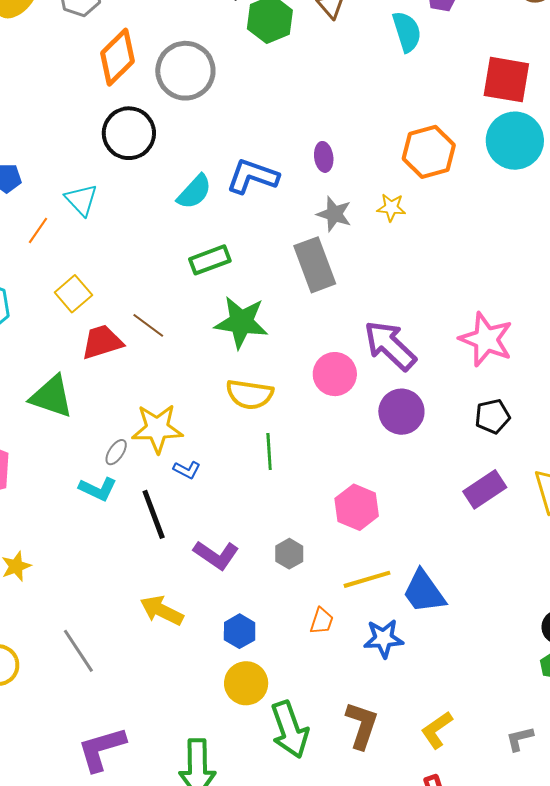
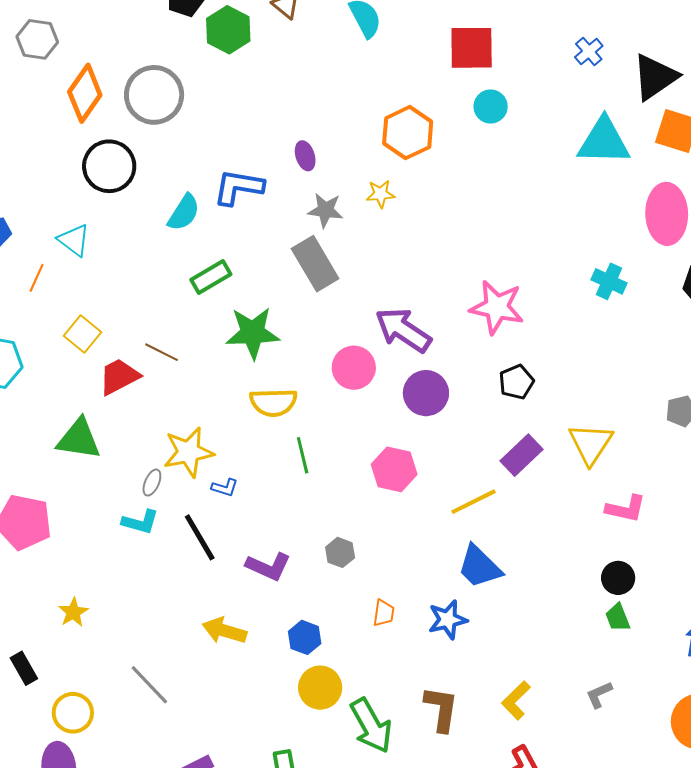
cyan circle: (515, 141) -> (491, 106), size x0.6
pink hexagon: (357, 507) -> (394, 469), moved
yellow line: (367, 579) -> (474, 502), moved

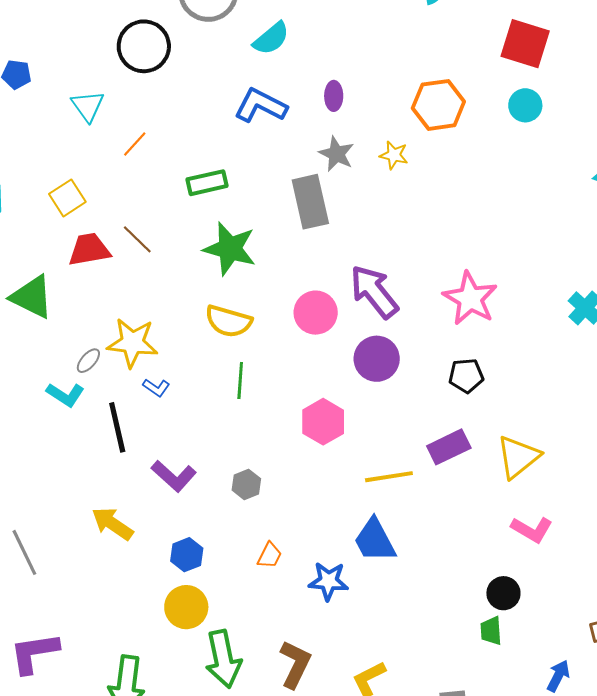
cyan semicircle: (184, 213) -> (271, 38), moved
orange line: (37, 278) -> (135, 144), moved

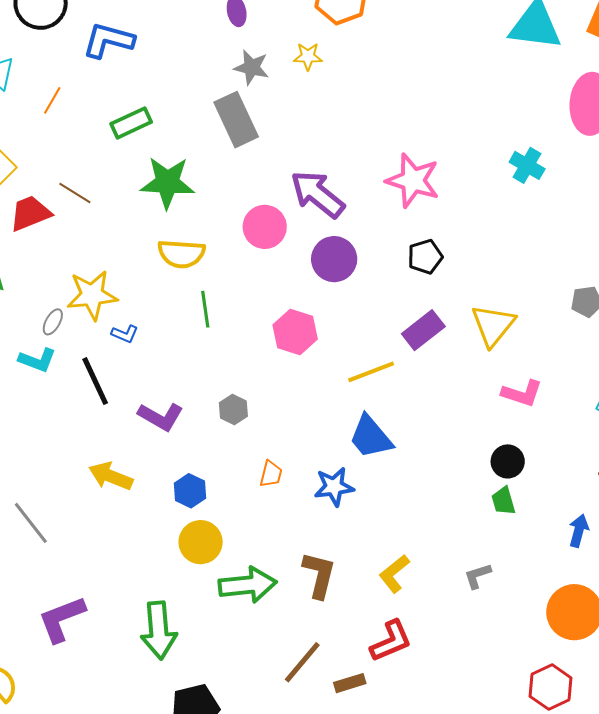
blue L-shape: (261, 106) -> (108, 40), moved
green arrow: (223, 659) -> (248, 585), turned -72

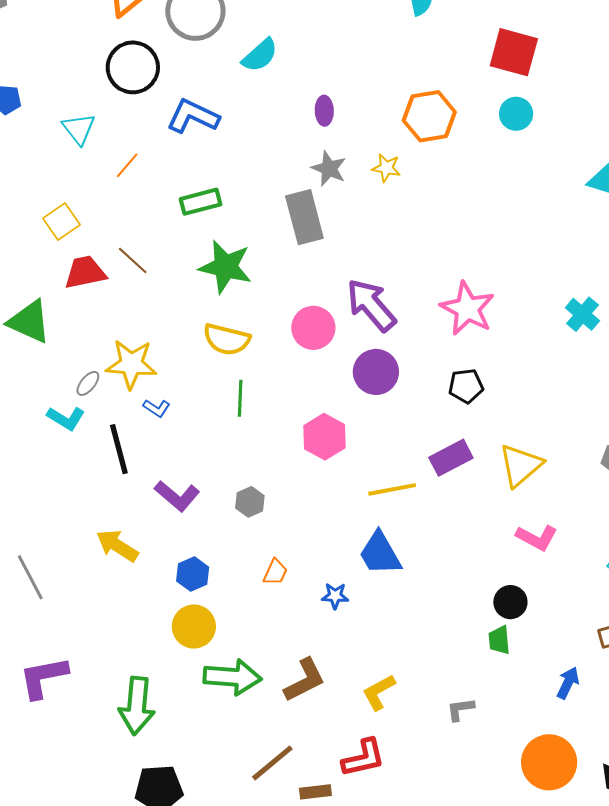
blue star: (334, 487) -> (335, 596), size x0.7
brown L-shape: (319, 575) -> (305, 680), turned 39

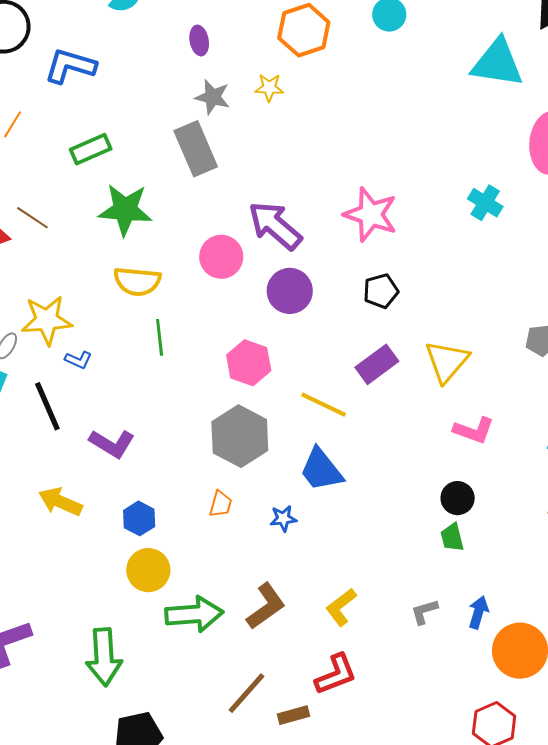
yellow line: (392, 489) -> (324, 405), turned 45
gray hexagon: (250, 502) -> (240, 436), moved, size x2.0
blue arrow: (568, 683) -> (478, 612), moved

